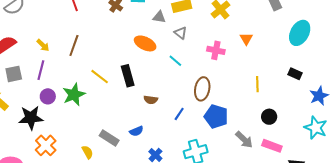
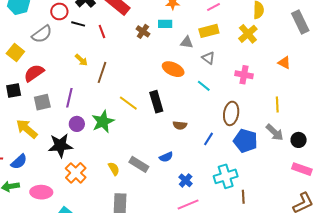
orange triangle: (246, 39) -> (284, 63), moved, turned -32
yellow arrow: (43, 45) -> (81, 60), moved
yellow line: (257, 84) -> (277, 104), moved
gray arrow: (244, 140) -> (275, 132), moved
yellow semicircle: (87, 152) -> (114, 169), moved

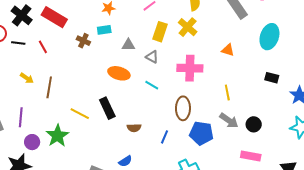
yellow rectangle: (209, 31) -> (160, 32), moved, turned -48
pink cross: (244, 75) -> (190, 68), size x1.4
pink rectangle: (302, 169) -> (251, 156), moved

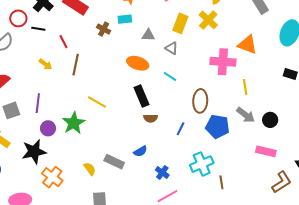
red line: (43, 47) -> (64, 42), moved
orange triangle: (228, 50) -> (247, 45), size x1.5
pink cross: (190, 68) -> (223, 62), moved
brown line: (49, 87) -> (76, 65), moved
black rectangle: (107, 108) -> (142, 96), moved

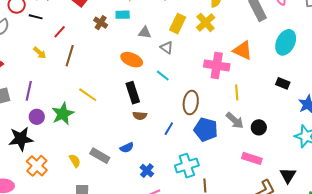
red line: (64, 42) -> (60, 32), turned 64

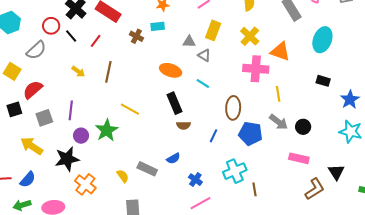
black line: (36, 17) -> (71, 36), turned 40
yellow cross: (206, 22) -> (250, 36), moved
red line: (60, 32) -> (96, 41), moved
gray triangle: (145, 33) -> (189, 42), moved

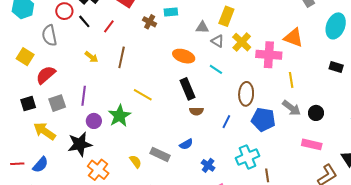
yellow cross: (250, 36) -> (242, 42), moved
gray semicircle: (36, 50) -> (49, 35), turned 120
black square: (14, 109) -> (28, 104), moved

